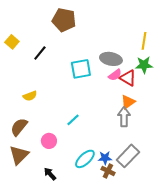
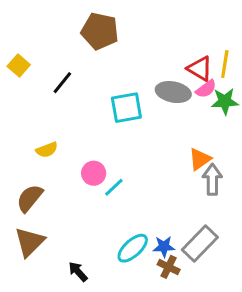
pink semicircle: (115, 75) -> (206, 89), moved
red triangle: (128, 78) -> (200, 69), moved
gray arrow: (124, 117) -> (212, 179), moved
pink circle: (49, 141) -> (94, 173), moved

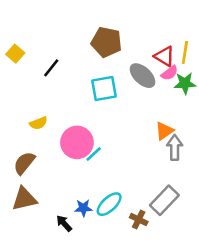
brown pentagon: (100, 31) -> (107, 42), moved
gray ellipse: (173, 92) -> (143, 76), turned 32
pink circle: (94, 173) -> (77, 142), size x1.6
brown triangle: (30, 242) -> (24, 199), turned 32
blue star: (164, 247) -> (83, 208), moved

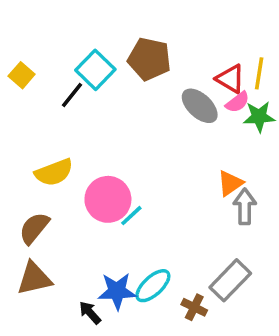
cyan square: (104, 88) -> (95, 70), moved, turned -36
yellow semicircle: (38, 123) -> (54, 172), size x1.5
blue star: (83, 208) -> (117, 291), size x1.5

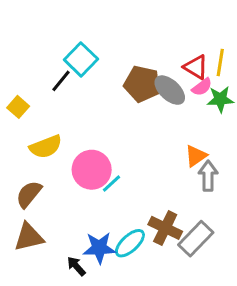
brown pentagon: (149, 59) -> (142, 84), moved
yellow square: (22, 75) -> (18, 107), moved
brown cross: (194, 307) -> (165, 228), moved, size x1.5

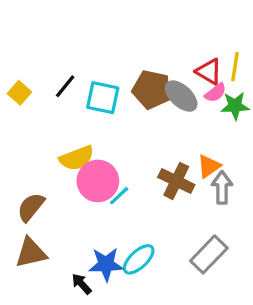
cyan square: (81, 59) -> (103, 98), moved, turned -32
yellow square: (18, 107) -> (19, 93), moved
yellow semicircle: (46, 147) -> (77, 158), moved
brown cross: (165, 228) -> (176, 181), moved

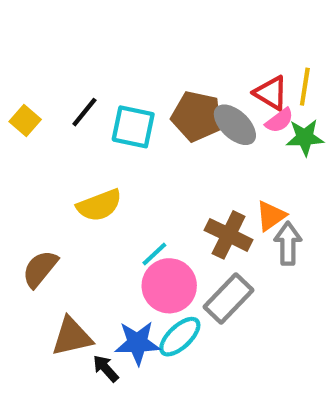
pink circle: (98, 181) -> (169, 286), moved
brown triangle: (31, 253) -> (72, 337), moved
gray rectangle: (209, 254) -> (229, 299), moved

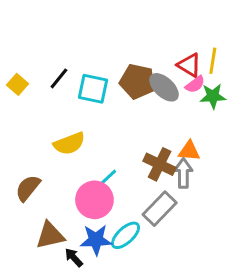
orange triangle: (271, 216) -> (189, 151), turned 40
gray arrow: (288, 243) -> (183, 173), moved
pink circle: (169, 286) -> (94, 200), moved

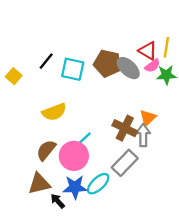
yellow square: (17, 84) -> (14, 76), moved
orange triangle: (189, 151) -> (148, 118), turned -48
brown semicircle: (28, 188) -> (46, 150), moved

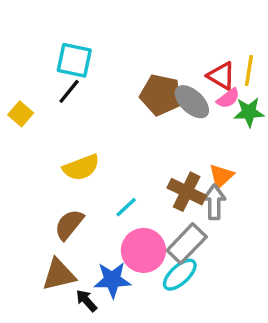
cyan square: (73, 69) -> (74, 60), moved
pink circle: (74, 156) -> (143, 250), moved
cyan ellipse: (98, 184) -> (180, 275), moved

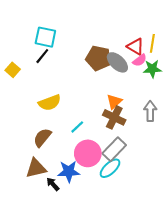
orange triangle: (221, 176) -> (114, 102), moved
gray arrow: (214, 202) -> (150, 111), moved

